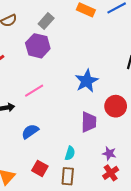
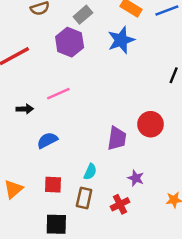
blue star: (87, 81) -> (121, 40), moved
red square: (40, 168) -> (53, 185), turned -35
red cross: (111, 173) -> (120, 204), moved

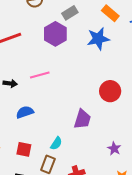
red circle: (150, 124) -> (110, 91), moved
purple star: (136, 178) -> (114, 149), moved

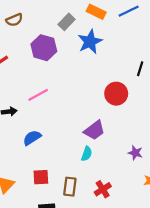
gray rectangle: (70, 13) -> (67, 22), moved
purple trapezoid: (82, 119) -> (94, 130), turned 50
cyan semicircle: (56, 143) -> (87, 154), moved

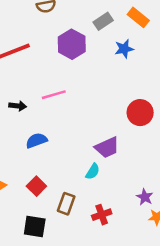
blue star: (90, 42) -> (124, 49), size x0.7
purple star: (135, 153) -> (145, 197), moved
red square: (41, 177) -> (36, 186), turned 35

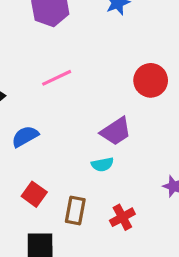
pink line: (54, 95) -> (57, 78), moved
cyan semicircle: (93, 171) -> (102, 164), turned 56

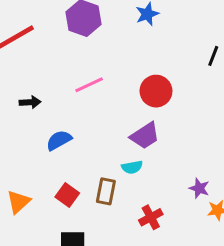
red circle: (151, 80) -> (156, 91), moved
brown rectangle: (75, 210) -> (106, 191), moved

